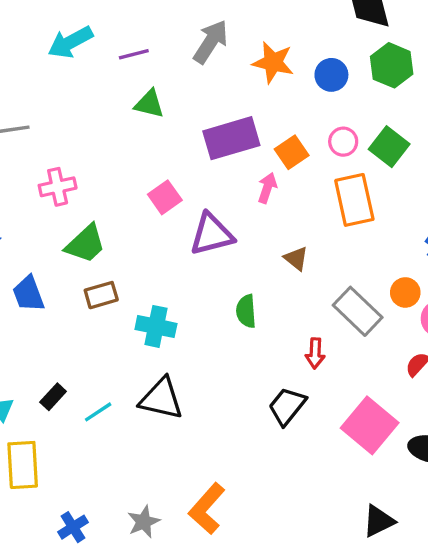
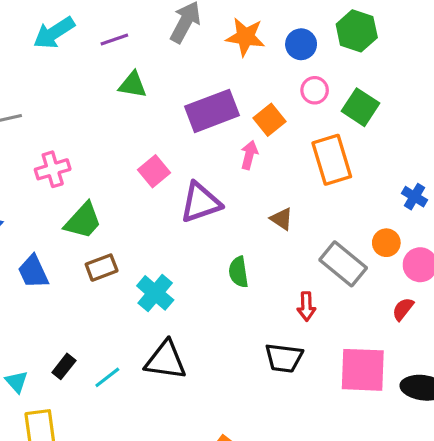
pink circle: (343, 142) -> (315, 90), moved
cyan cross: (156, 326) -> (155, 293), turned 33
black trapezoid: (287, 406) -> (284, 358), turned -117
pink square: (370, 425) -> (363, 370), turned -33

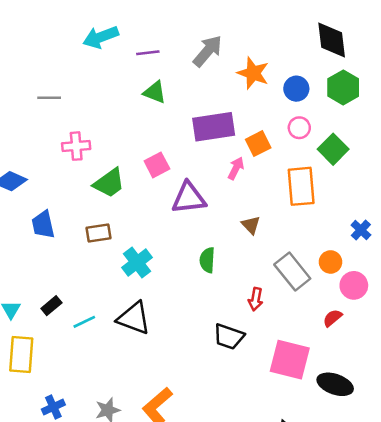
green trapezoid: (83, 221) -> (109, 183), moved

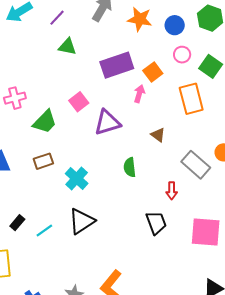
purple line: (148, 53) -> (57, 18), turned -30
black triangle: (134, 318) -> (82, 221), turned -44
black trapezoid: (229, 337) -> (156, 223), turned -120

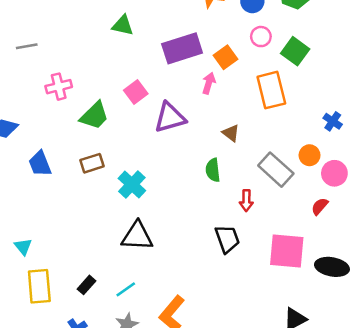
green semicircle: (130, 167) -> (213, 170), moved
black triangle: (82, 221) -> (137, 236), turned 36
black rectangle: (17, 223) -> (86, 285), moved
cyan line: (44, 231) -> (126, 289), moved

